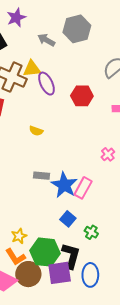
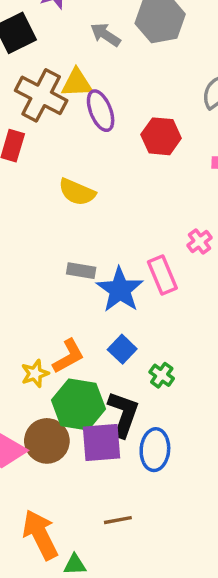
yellow semicircle: (36, 131) -> (77, 192), size x1.5
pink rectangle: (83, 188) -> (162, 275), moved, turned -55
orange L-shape: (15, 257) -> (68, 356), moved, turned -90

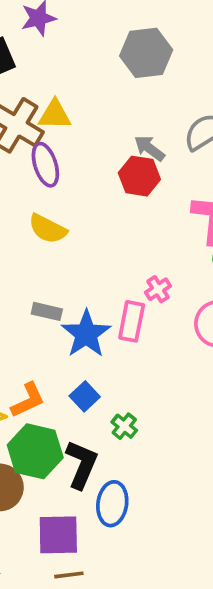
gray arrow: (105, 35) -> (149, 148), moved
purple ellipse: (101, 111) -> (45, 165), moved
pink cross: (199, 241) -> (158, 289), moved
pink rectangle: (162, 275) -> (132, 321), turned 30
purple square: (102, 443) -> (58, 535), moved

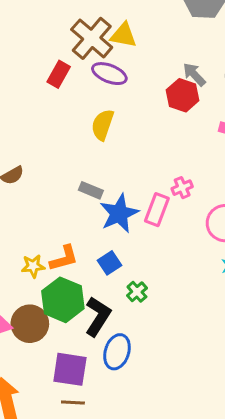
purple ellipse: (45, 165) -> (109, 74), turned -60
yellow semicircle: (48, 229) -> (103, 125), turned 72

